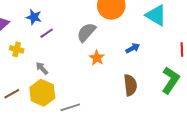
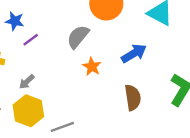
blue arrow: (133, 48) -> (134, 53), size x1.5
gray arrow: (42, 68) -> (27, 82), turned -88

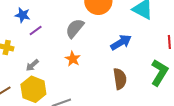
orange star: (92, 67) -> (73, 59), moved

